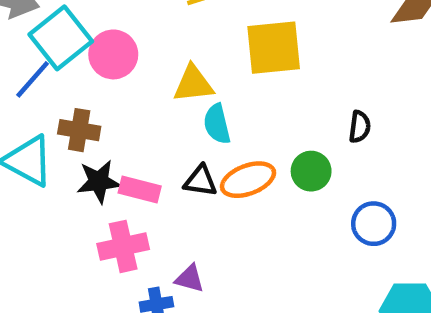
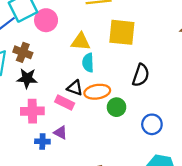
black semicircle: (360, 127) -> (141, 75), moved, size x1.5
green circle: (311, 171) -> (117, 107), moved
pink rectangle: (140, 189) -> (65, 102), moved

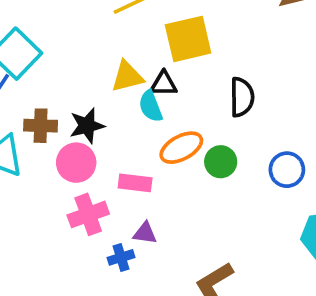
pink circle: (46, 20) -> (76, 163), moved
black star: (27, 78) -> (87, 126), moved
black triangle: (75, 88) -> (164, 84), moved

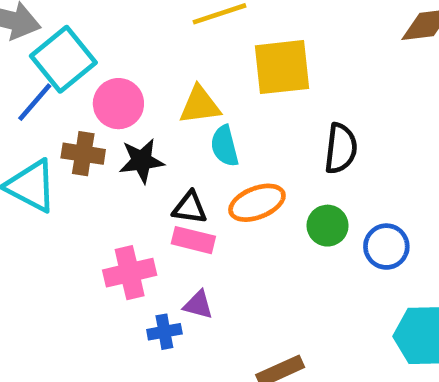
black triangle: (164, 84) -> (190, 208), moved
green circle: (221, 162) -> (328, 226), moved
pink circle: (76, 163) -> (118, 104), moved

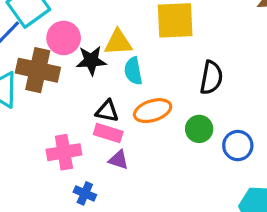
brown cross: (83, 154) -> (38, 70), size x1.5
black star: (142, 161) -> (91, 61), moved
purple triangle: (198, 305) -> (119, 160), moved
blue cross: (164, 332) -> (85, 193), turned 30

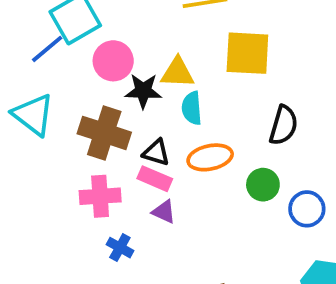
brown cross: (38, 70) -> (104, 133), moved

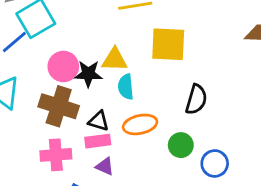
pink circle: (113, 61) -> (63, 66), moved
pink rectangle: (155, 179) -> (98, 141), turned -30

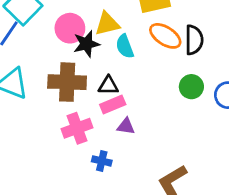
pink circle: (63, 66) -> (70, 28), moved
orange ellipse: (140, 124) -> (165, 36), moved, turned 60

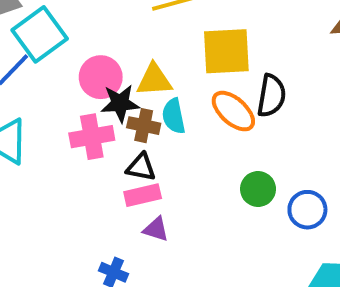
black semicircle: (194, 40) -> (271, 96), moved
brown cross: (67, 82) -> (144, 126), moved, size x0.6
pink cross: (77, 128) -> (92, 137), moved

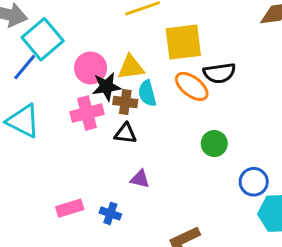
black semicircle: (271, 96) -> (219, 73), turned 76
pink rectangle: (143, 195) -> (70, 208), moved
blue circle: (307, 210) -> (254, 182), moved

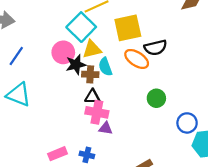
cyan square: (43, 39) -> (81, 27), moved
pink cross: (87, 113) -> (97, 112), moved, turned 30

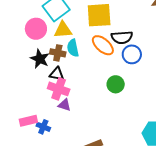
black star: (76, 65) -> (40, 59), moved, turned 30
blue circle: (187, 123) -> (132, 54), moved
pink rectangle: (58, 154) -> (28, 121), moved

